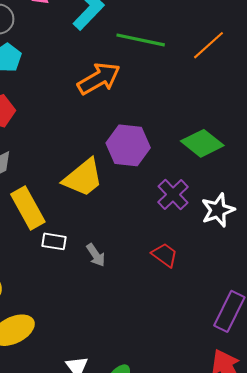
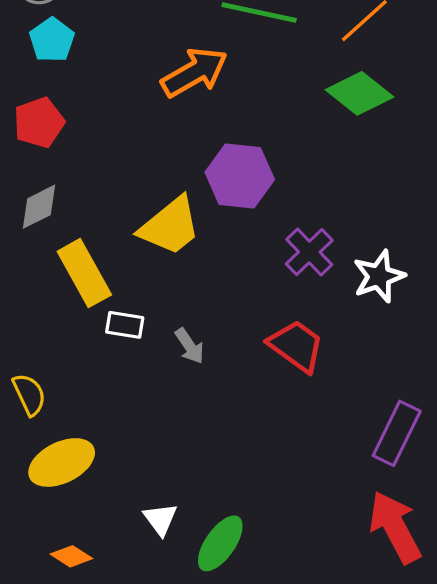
green diamond: (202, 143) -> (359, 93), moved
red trapezoid: (165, 255) -> (296, 346), size x1.4

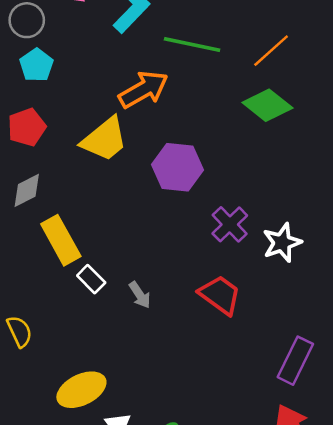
yellow trapezoid: (170, 226) -> (105, 139), moved
white rectangle: (125, 325) -> (91, 279), turned 36
yellow ellipse: (62, 462) -> (81, 390), moved

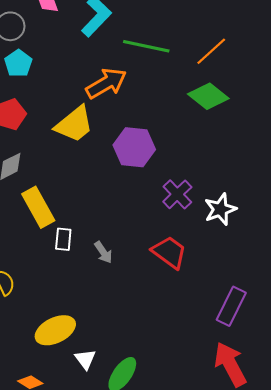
white rectangle: (91, 279) -> (63, 239), turned 50

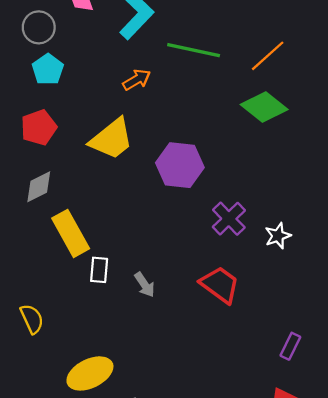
orange arrow: (106, 83) -> (137, 80), moved, size x0.6
white star: (220, 209) -> (278, 236), size x0.7
purple rectangle: (231, 306) -> (290, 346), size x0.6

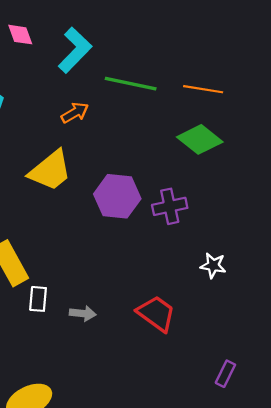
orange line: (268, 56) -> (203, 89), turned 51
purple cross: (229, 219) -> (170, 206), moved, turned 32
white star: (278, 236) -> (213, 265), turned 30
gray arrow: (145, 285) -> (83, 313), turned -50

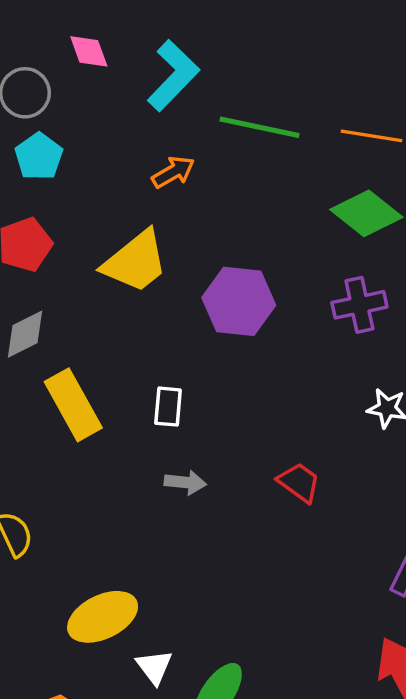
purple cross: (170, 206) -> (359, 305), moved
white rectangle: (38, 299) -> (168, 407), moved
red trapezoid: (156, 313) -> (299, 482), size x0.7

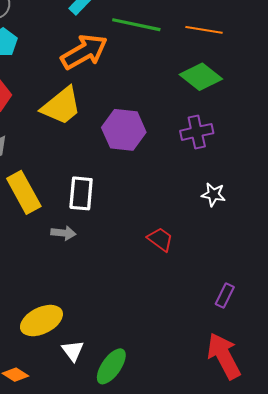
orange arrow: (173, 172) -> (84, 52), size x1.8
white rectangle: (168, 407) -> (81, 193), size x1.4
gray arrow: (185, 482) -> (63, 233), moved

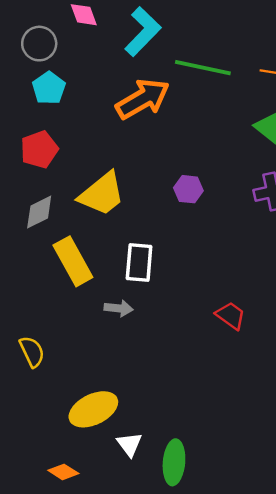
yellow trapezoid: (61, 106) -> (102, 194), moved
purple hexagon: (124, 130) -> (188, 189), size x0.6
green ellipse: (111, 366) -> (174, 462), turned -30

